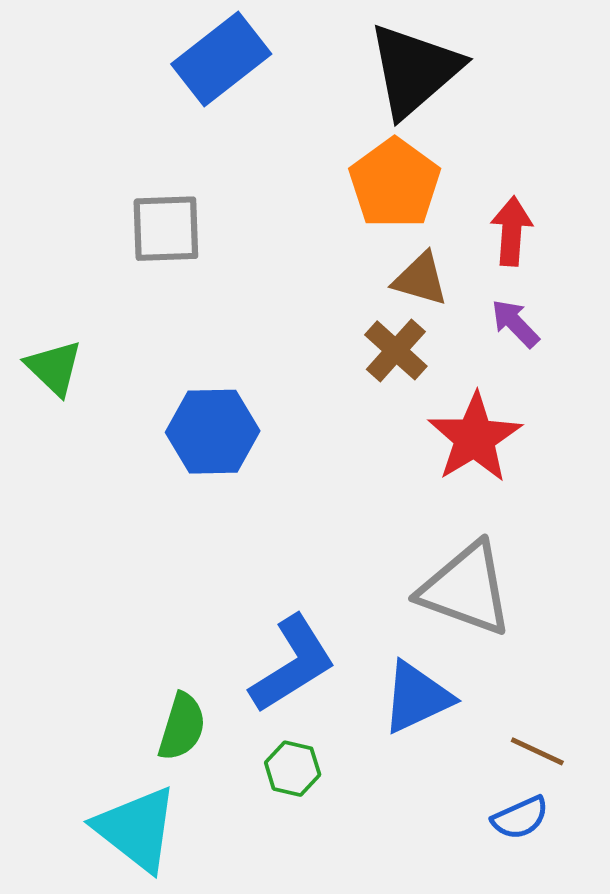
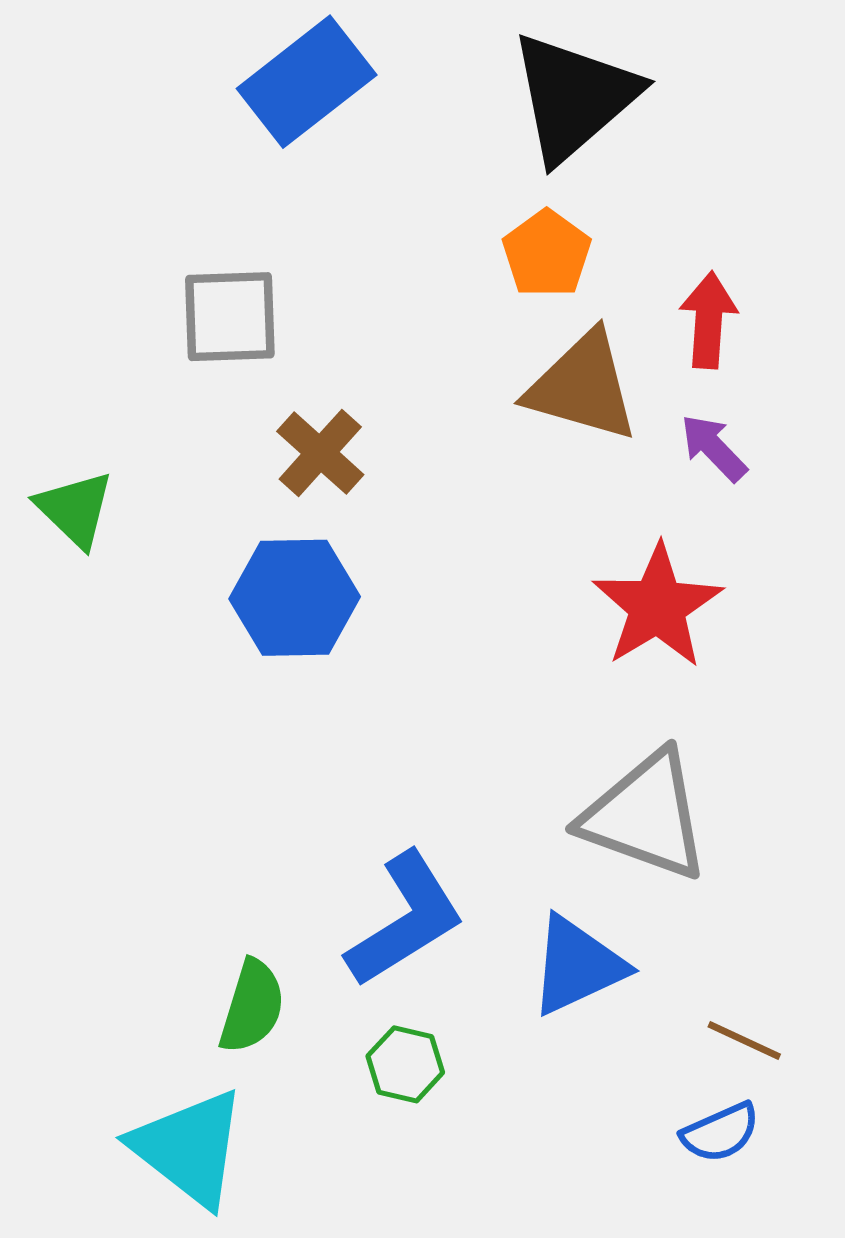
orange pentagon: (395, 183) -> (547, 254), size x0.7
brown triangle: (421, 279) -> (582, 387), size x1.5
brown cross: (396, 350) -> (320, 453), moved

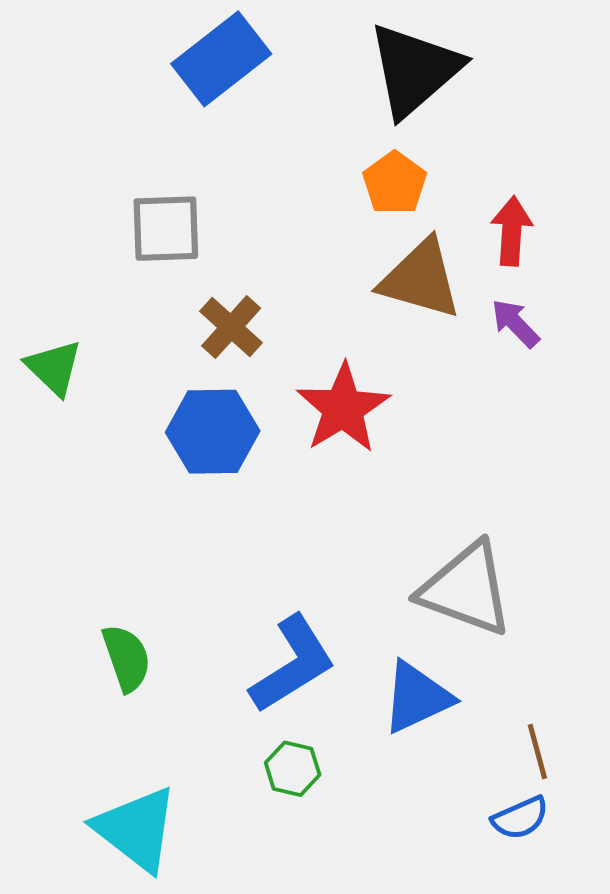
red star: (657, 606) -> (343, 408), moved
green semicircle: (252, 1006) -> (126, 658), moved, turned -36
brown line: (744, 1041) -> (537, 752), turned 50

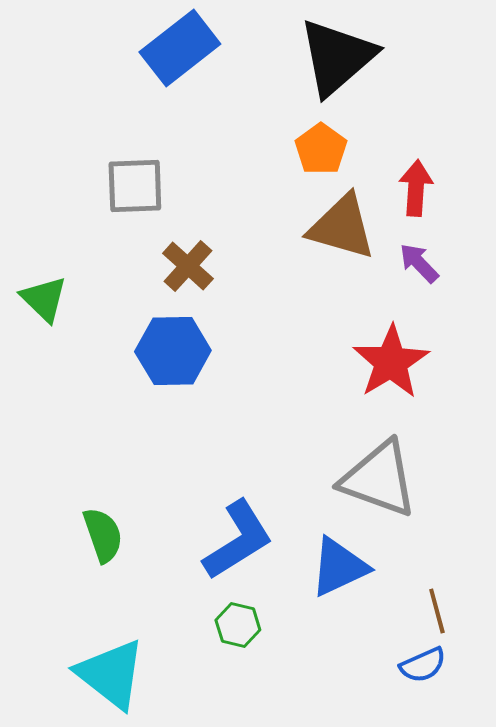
red star: (343, 408) -> (391, 362), moved

